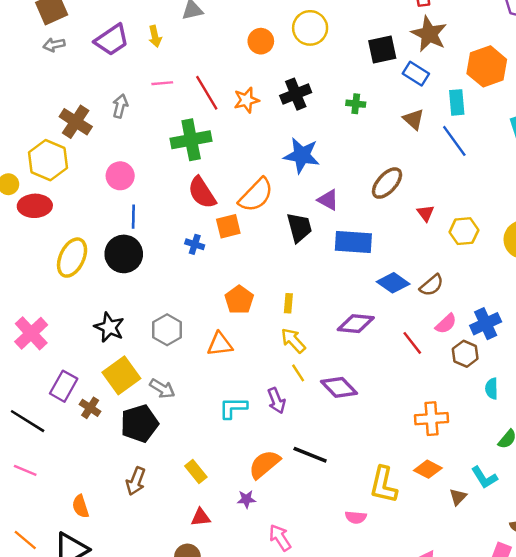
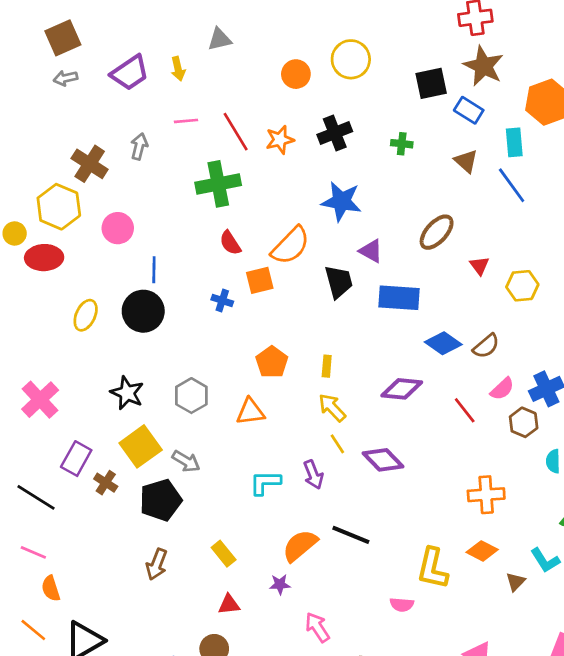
pink circle: (120, 176) -> (118, 228), moved
red semicircle: (202, 193) -> (230, 243), size x0.7
yellow ellipse: (72, 258) -> (86, 315), size x0.7
orange semicircle: (80, 506) -> (51, 588), moved

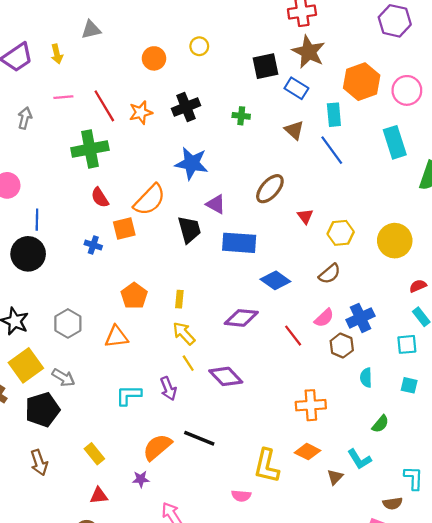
yellow circle: (351, 59) -> (199, 46), size x0.6
brown semicircle: (486, 346) -> (330, 274), moved
brown arrow: (157, 564) -> (39, 463), turned -40

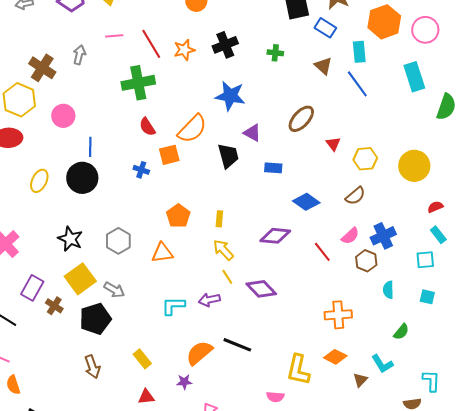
blue rectangle: (239, 243) -> (273, 168), size x0.6
purple arrow: (168, 389) -> (209, 300), turned 100

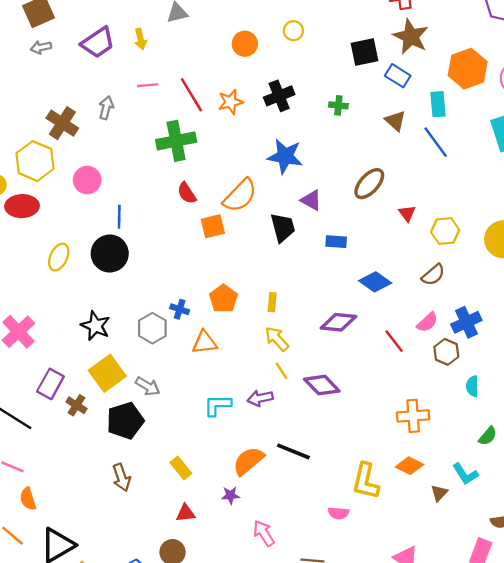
blue cross: (141, 170) -> (180, 309), moved

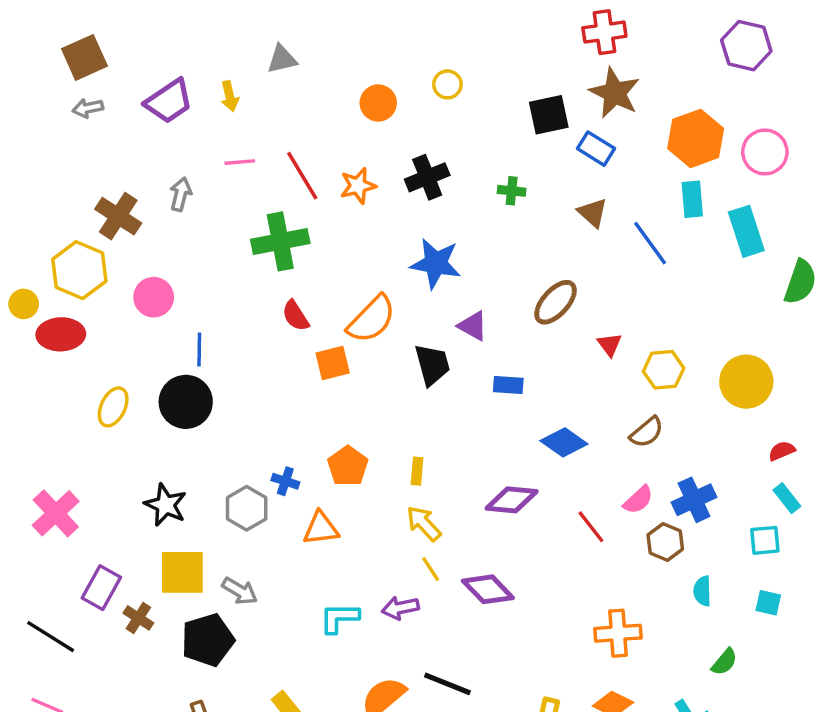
cyan rectangle: (438, 104) -> (692, 199), moved
yellow square: (107, 373) -> (182, 572), turned 36

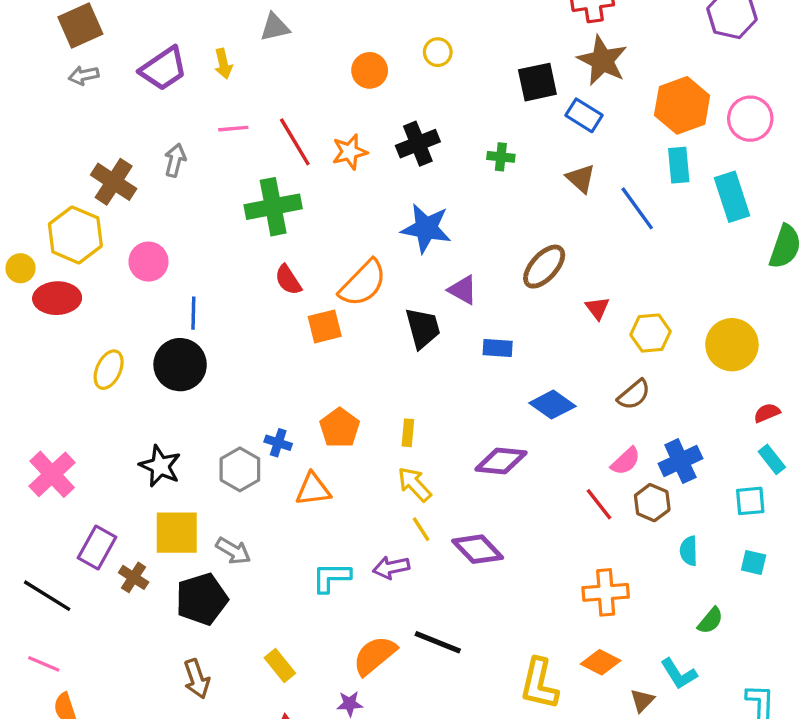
red line: (591, 527) -> (599, 504), moved

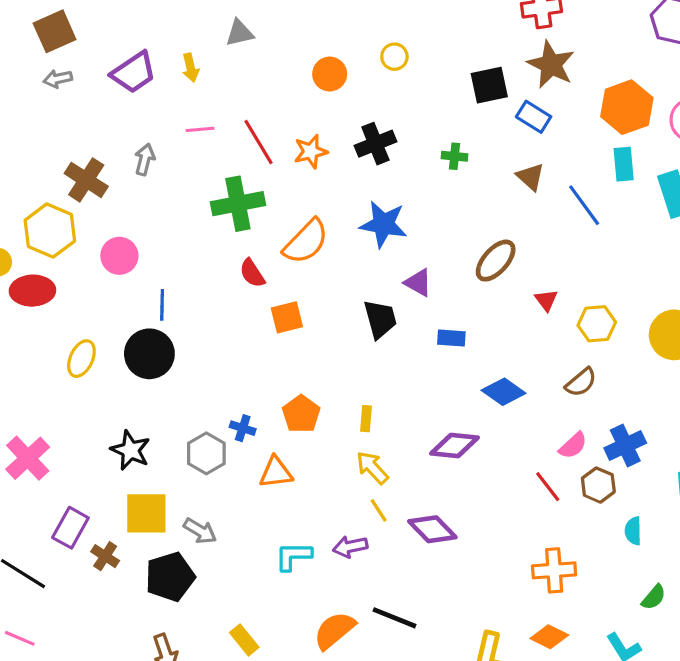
orange semicircle: (363, 283) -> (306, 242), moved

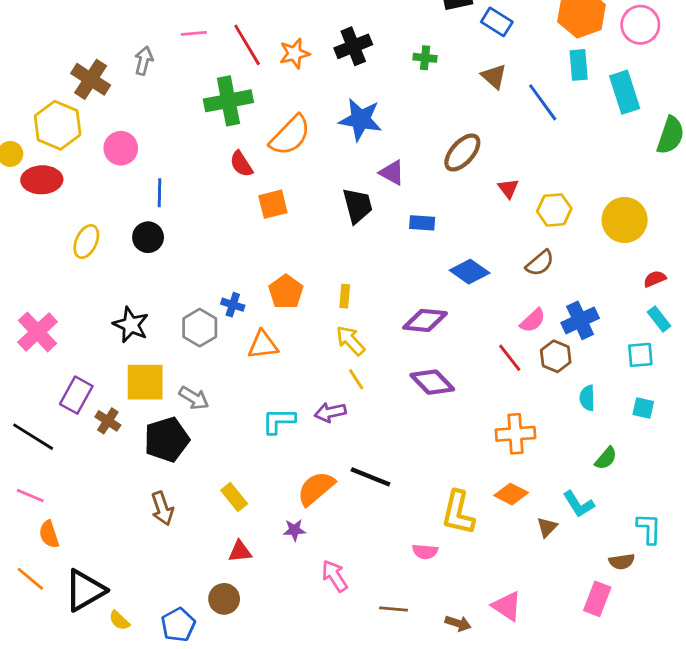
black circle: (149, 354) -> (148, 237), size x0.7
purple diamond: (432, 529) -> (432, 382), moved

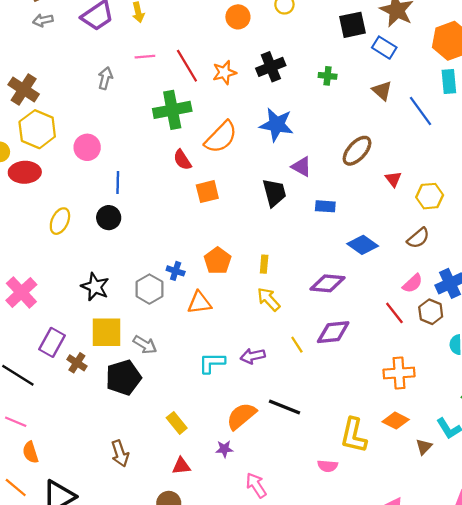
brown cross: (91, 79) -> (24, 89), moved
yellow line: (356, 379) -> (297, 345), moved
purple diamond: (432, 382) -> (333, 332), turned -52
brown arrow: (162, 508) -> (120, 454), moved

